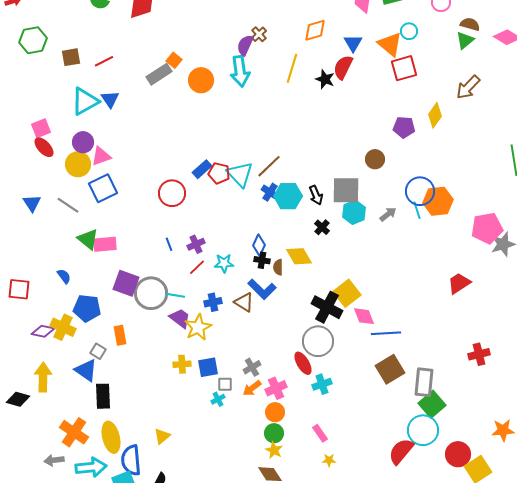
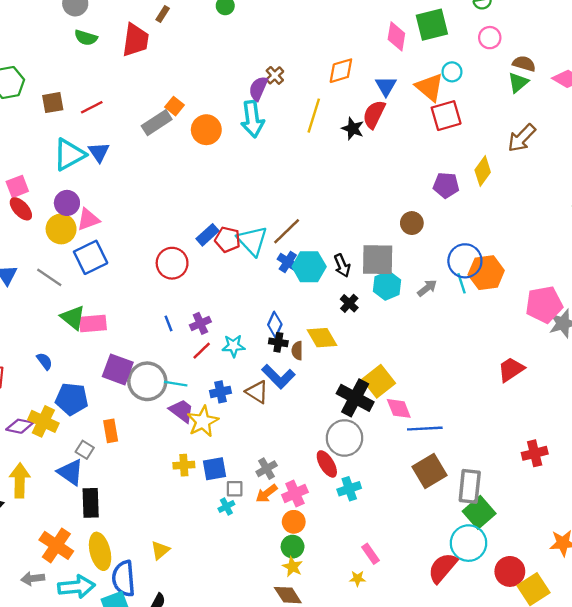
pink rectangle: (320, 433) -> (370, 554), moved

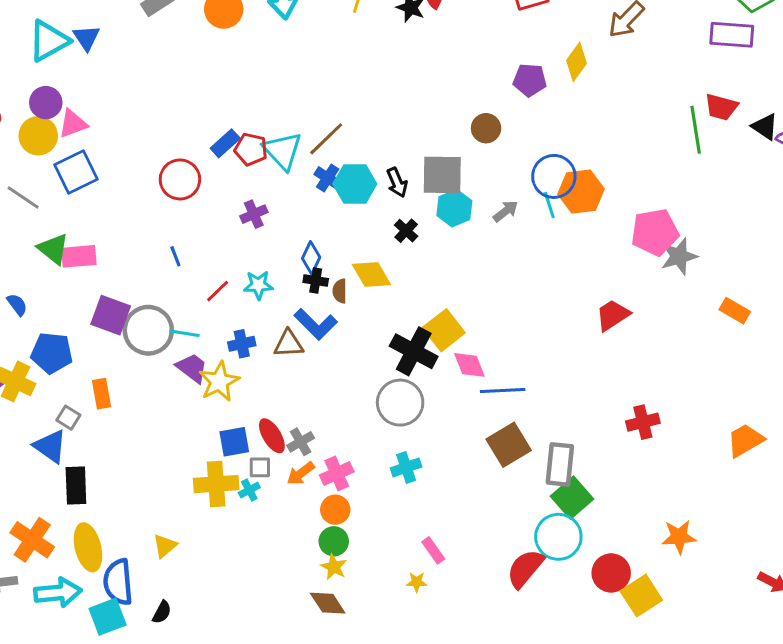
purple cross: (200, 323) -> (254, 214), moved
brown triangle: (257, 392) -> (289, 344), turned -35
red ellipse: (327, 464) -> (272, 436), moved
yellow cross: (184, 465) -> (216, 484), moved, size x1.6

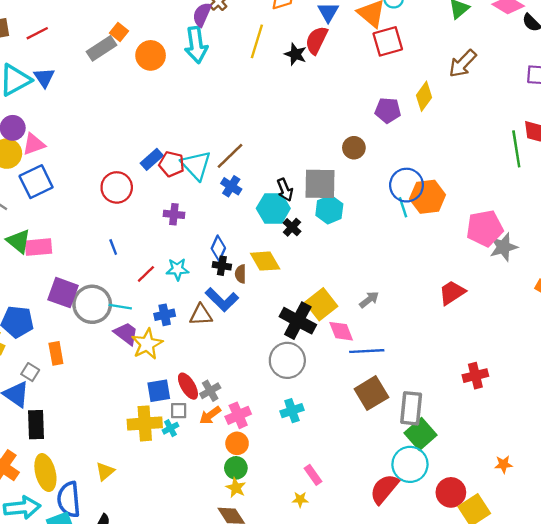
cyan hexagon: (355, 184) -> (273, 208), moved
gray arrow: (506, 211) -> (369, 300), moved
purple cross: (254, 214) -> (174, 214), turned 30
orange star: (679, 537) -> (503, 464), size x0.7

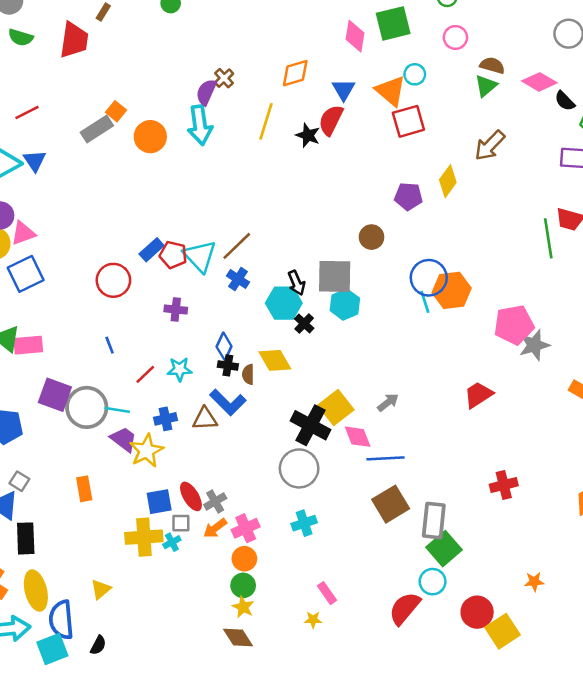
orange rectangle: (56, 353) -> (84, 489), moved
cyan circle: (410, 464) -> (433, 582), size x0.7

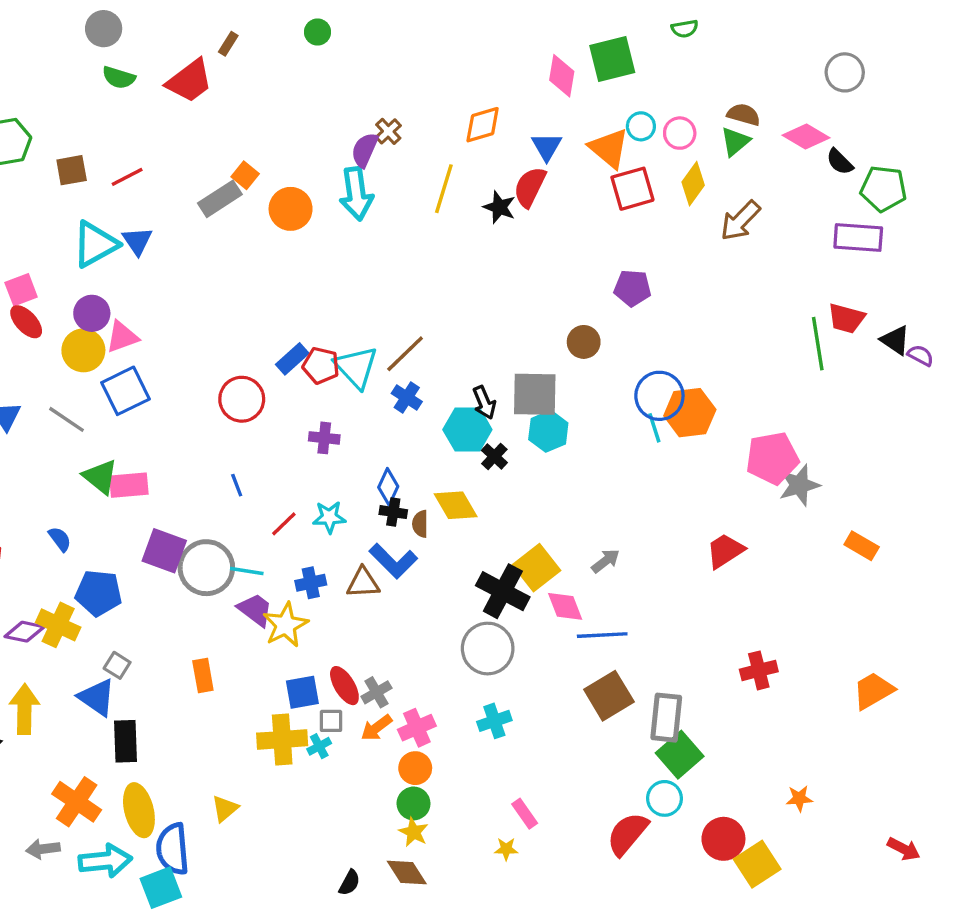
pink circle: (455, 37) -> (680, 133), moved
red trapezoid: (74, 40) -> (190, 81), turned 45
yellow diamond: (448, 181) -> (693, 184), moved
black semicircle: (98, 645) -> (350, 883), moved

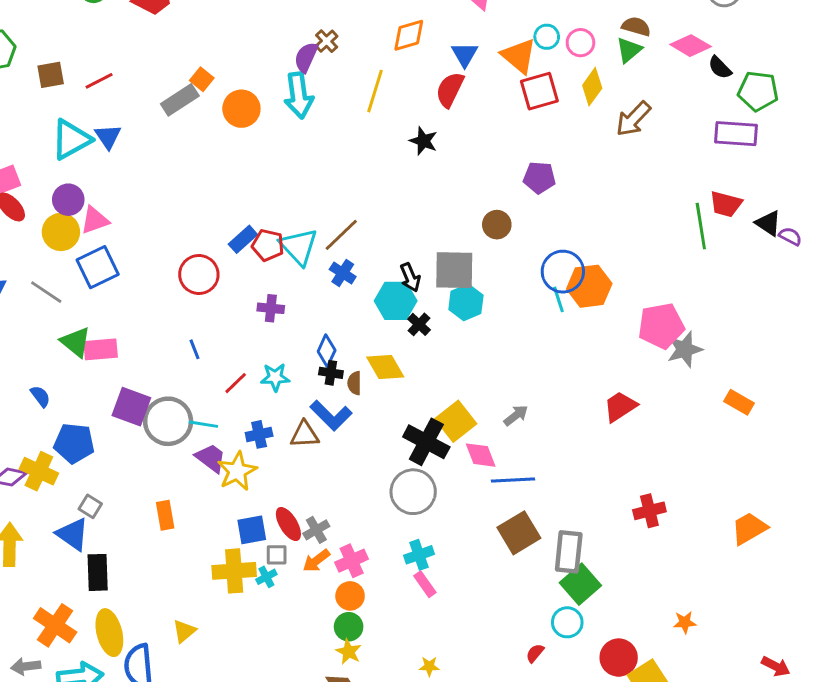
black star: (499, 207) -> (423, 141), moved
pink rectangle: (525, 814) -> (425, 584), moved
red semicircle: (627, 834) -> (535, 653), size x0.5

